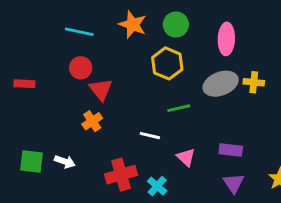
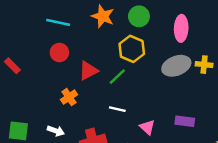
red rectangle: (24, 84) -> (12, 66), turned 42
red triangle: (101, 89) -> (88, 71), moved, turned 40
green line: (179, 108) -> (117, 77), moved, turned -30
white arrow: (65, 162) -> (56, 131), moved

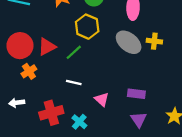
red circle: (59, 53) -> (20, 46), moved, size x1.5
gray ellipse: (176, 66) -> (129, 42), turned 60
white arrow: (56, 131) -> (17, 103), turned 152

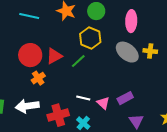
white line: (74, 83) -> (83, 98), moved
purple rectangle: (136, 94) -> (125, 98), moved, turned -35
white arrow: (17, 103) -> (27, 106), size x1.6

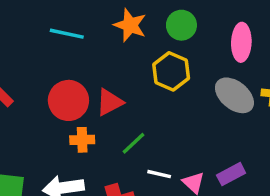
green line: (78, 61) -> (134, 143), moved
orange cross: (38, 78) -> (82, 140), turned 32

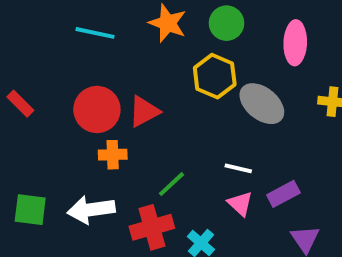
gray ellipse: (234, 95) -> (262, 104), moved
green line: (134, 143) -> (172, 184), moved
white line: (159, 174) -> (238, 168), moved

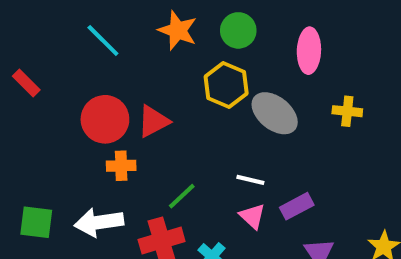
cyan line: (95, 33) -> (103, 41), turned 33
red rectangle: (20, 104) -> (26, 83), moved

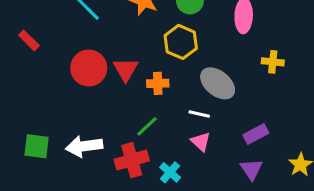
gray ellipse: (275, 113) -> (218, 83), moved
red triangle: (153, 121) -> (126, 70), turned -32
orange cross: (121, 166) -> (158, 83), moved
purple rectangle: (297, 206) -> (256, 134), moved

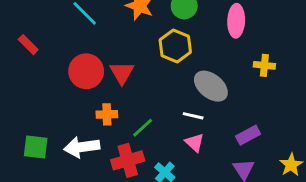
orange cross: (158, 83) -> (107, 114), moved

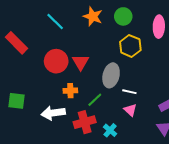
red rectangle: (28, 45) -> (16, 43), size x1.6
yellow hexagon: (175, 46) -> (130, 46), moved
gray ellipse: (211, 86) -> (111, 75), moved, turned 65
green square: (36, 147) -> (16, 101), moved

